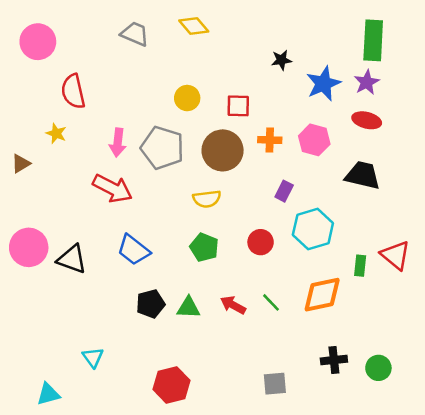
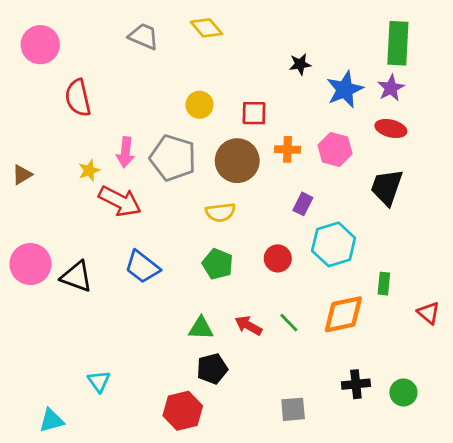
yellow star: (56, 133) -> (89, 170), moved, turned 30
black trapezoid: (363, 175) -> (387, 187), turned -84
red triangle: (395, 255) -> (429, 313), moved, size x0.7
black pentagon: (150, 304) -> (212, 369), moved

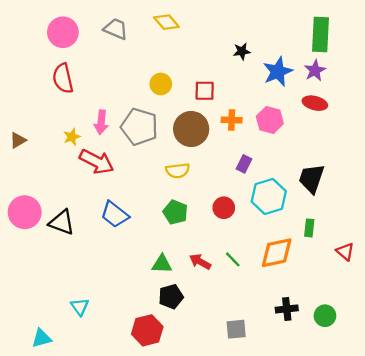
pink circle: (40, 45) -> (63, 32), moved
black trapezoid: (387, 187) -> (311, 178), moved

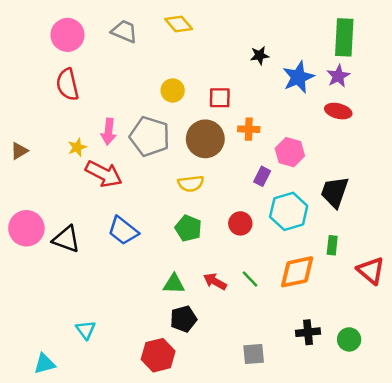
pink hexagon: (270, 120) -> (290, 152), moved
red triangle: (345, 252) -> (371, 271), size x1.4

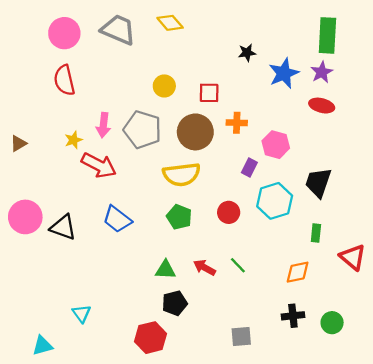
gray trapezoid: (124, 31) -> (118, 30), size x1.4
yellow semicircle: (191, 184) -> (182, 174), size x1.5
orange diamond: (297, 272) -> (298, 272), moved, size x0.7

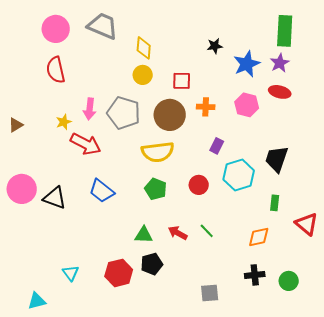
yellow diamond: (170, 23) -> (144, 48), moved, turned 45
pink hexagon: (276, 145) -> (247, 105), moved
red hexagon: (151, 338) -> (119, 273), moved

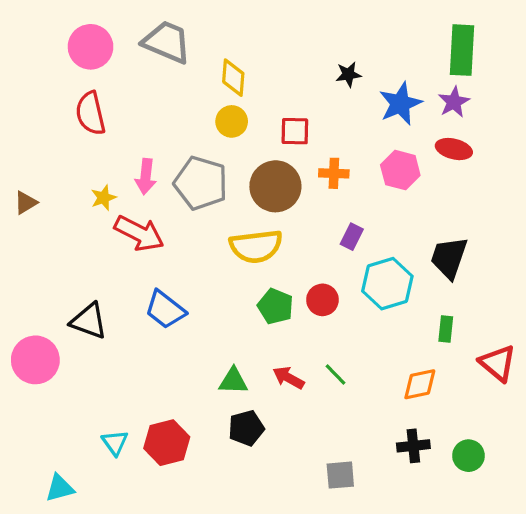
pink circle: (22, 189) -> (35, 360), moved
green pentagon: (156, 189) -> (275, 306), moved
red hexagon: (119, 273) -> (167, 443), moved

